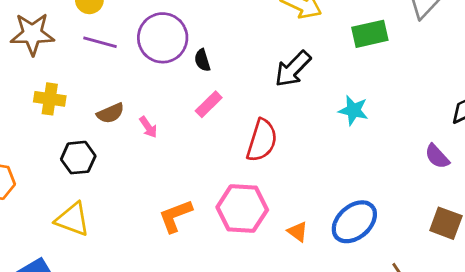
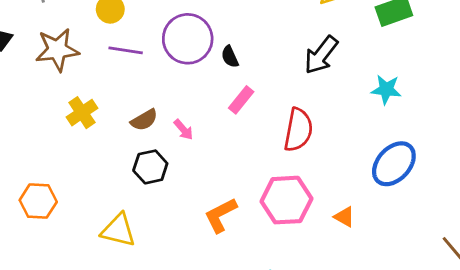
yellow cross: (50, 99) -> (82, 113), turned -36
black hexagon: (78, 158) -> (150, 167), moved
blue ellipse: (354, 222) -> (394, 164), moved

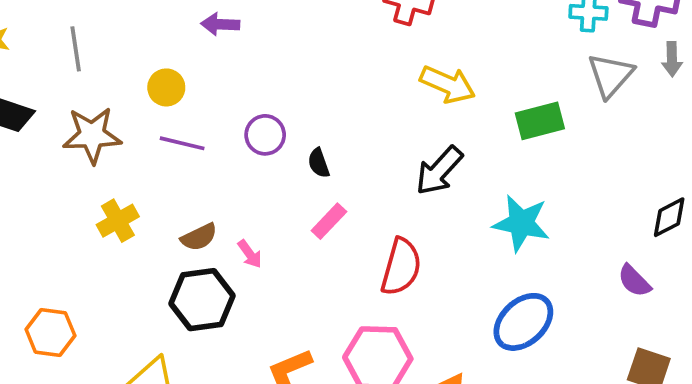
purple circle: (188, 39) -> (265, 135), size x0.6
cyan star: (386, 89) -> (521, 223), size x1.4
black hexagon: (150, 167) -> (202, 300), size x1.4

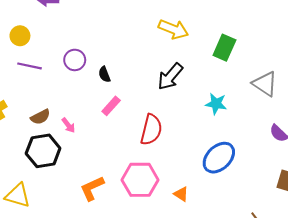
gray triangle: (610, 75) -> (265, 84), moved, turned -36
green rectangle: (540, 121) -> (224, 48), turned -50
cyan star: (521, 223) -> (216, 104), size x0.7

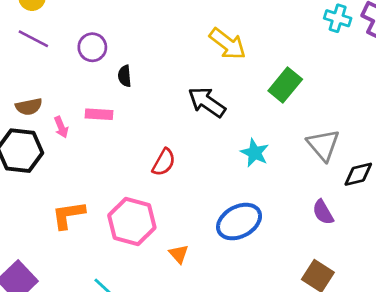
black arrow: (170, 76) -> (207, 102), turned 68
pink rectangle: (111, 106) -> (99, 114), moved, turned 36
red semicircle: (151, 130) -> (164, 162), size x0.7

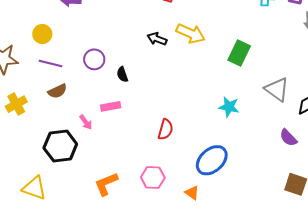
black arrow: (207, 102) -> (157, 39), moved, size x0.7
brown semicircle: (29, 107) -> (57, 91), moved
pink hexagon: (132, 221) -> (153, 178), size x0.7
blue ellipse: (239, 222) -> (212, 160), moved

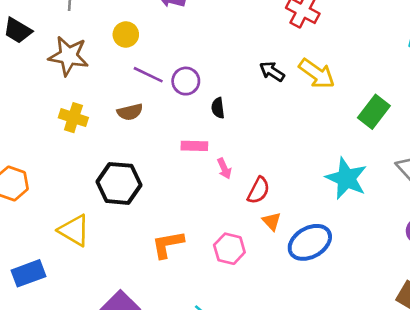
purple line: (50, 64) -> (148, 75), moved
yellow cross: (16, 104) -> (73, 118), turned 35
cyan star: (229, 107) -> (346, 178), size x1.5
pink arrow: (86, 122) -> (224, 168), moved
orange triangle: (192, 193) -> (272, 221), moved

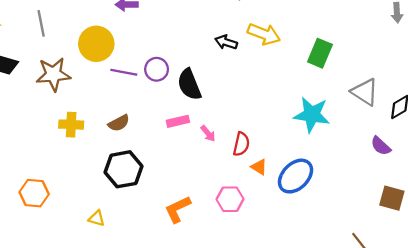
yellow circle: (126, 35) -> (96, 44), size x1.6
black semicircle: (218, 108) -> (189, 85), size x1.8
brown semicircle: (130, 112) -> (119, 123), moved
yellow triangle: (74, 230) -> (97, 218), size x0.6

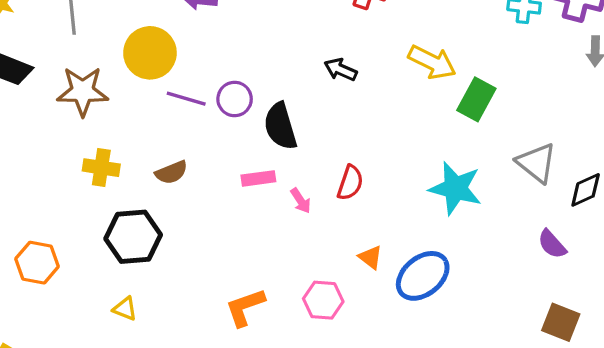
yellow arrow: (264, 34) -> (432, 62), moved
red semicircle: (241, 144) -> (350, 183), moved
black hexagon: (124, 169) -> (133, 237), moved

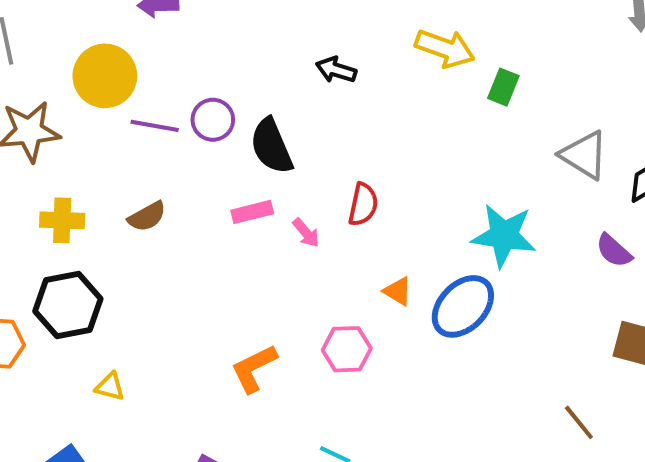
green rectangle: (476, 99) -> (503, 87), size x0.7
cyan star: (455, 188) -> (504, 236), moved
black hexagon: (133, 237) -> (68, 305), moved

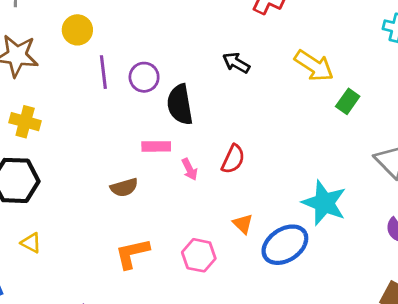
yellow circle: (105, 76) -> (77, 30), size x0.7
purple line: (155, 126) -> (103, 72), turned 60
brown semicircle: (147, 217) -> (124, 187), moved

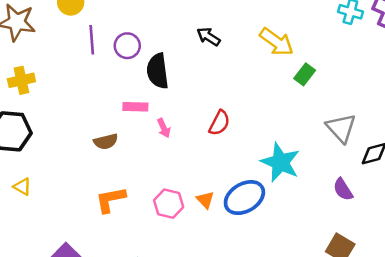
yellow cross: (25, 122) -> (21, 80), turned -30
red semicircle: (233, 159) -> (219, 123), moved
orange triangle: (243, 224) -> (205, 200), moved

